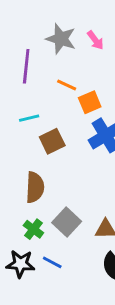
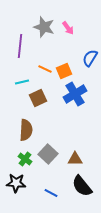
orange line: (67, 85) -> (45, 69), moved
blue line: (52, 262) -> (51, 193), moved

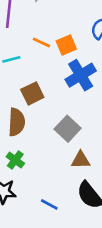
brown square: (38, 98) -> (32, 93), moved
gray square: (48, 154) -> (68, 129), moved

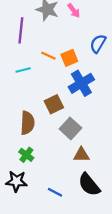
brown square: (32, 93) -> (54, 104), moved

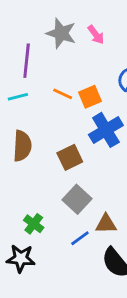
cyan line: (23, 70) -> (18, 97), moved
brown semicircle: (27, 123) -> (22, 146), moved
gray square: (70, 128) -> (77, 199), moved
blue line: (55, 192) -> (80, 238), moved, turned -64

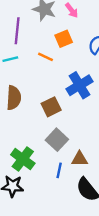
orange square: (90, 97) -> (64, 39), moved
green cross: (34, 224) -> (23, 159), size x1.5
blue line: (80, 238) -> (59, 170), turned -42

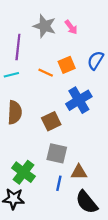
orange square: (64, 39) -> (67, 65), moved
gray square: (57, 140) -> (57, 153), turned -30

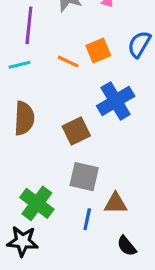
black semicircle: (87, 202) -> (127, 246), size x0.6

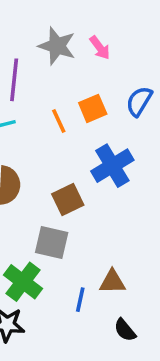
orange line: (68, 62) -> (59, 121), turned 40
gray square: (84, 177) -> (52, 242), moved

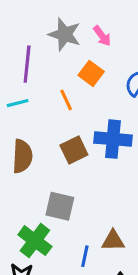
orange square: (93, 108) -> (91, 73), moved, turned -30
blue cross: (112, 166) -> (113, 139), turned 36
brown square: (68, 200) -> (74, 150), moved

